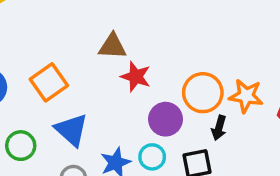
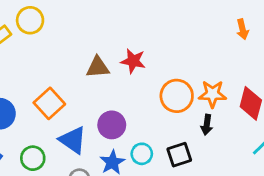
red star: (136, 77) -> (133, 61), moved
purple circle: (166, 119) -> (112, 125), moved
black arrow: (219, 128) -> (207, 125), moved

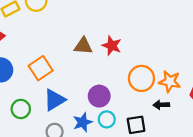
purple circle: (112, 125) -> (99, 96), moved
black arrow: (207, 125) -> (161, 105), turned 70
blue triangle: (73, 140) -> (54, 100), turned 45

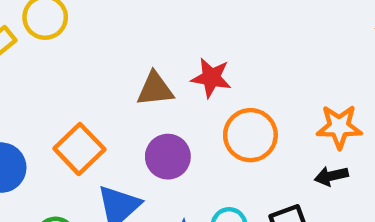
orange circle: (141, 78) -> (250, 135), moved
purple circle: (99, 96) -> (168, 157), moved

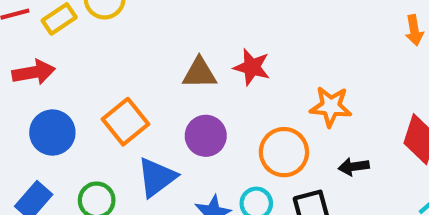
orange star: (339, 127) -> (331, 106), moved
orange circle: (250, 135) -> (284, 152), moved

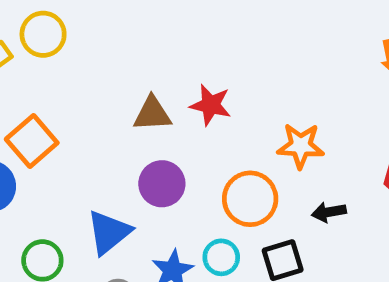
orange square: (126, 122) -> (32, 141), moved

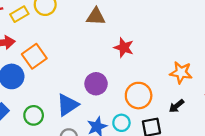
brown triangle: (152, 114) -> (96, 16), moved
orange star: (301, 146) -> (181, 73), moved
black arrow: (329, 212) -> (176, 106), turned -35

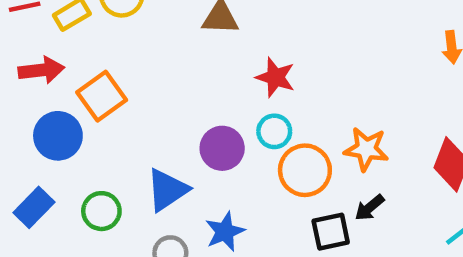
orange star: (181, 73) -> (366, 149), moved
black arrow: (176, 106) -> (369, 208), moved
cyan circle: (121, 123) -> (274, 131), moved

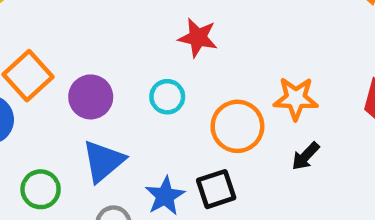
cyan circle: (274, 131) -> (167, 97), moved
purple circle: (222, 148) -> (91, 97), moved
black square: (331, 232) -> (216, 189), moved

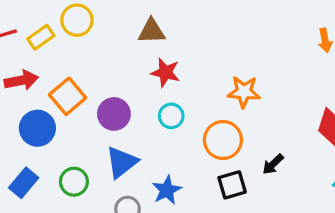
red star: (198, 38) -> (165, 73), moved
orange star: (296, 99) -> (244, 92), moved
black square: (216, 189) -> (232, 185), moved

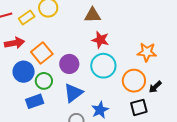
cyan circle: (171, 116) -> (103, 66), size x1.6
black arrow: (273, 164) -> (155, 87), moved
green circle: (74, 182) -> (44, 81), moved
blue rectangle: (24, 183) -> (35, 101), moved, turned 30

